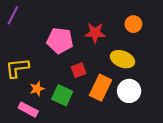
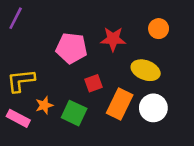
pink rectangle: (28, 110) -> (18, 118), moved

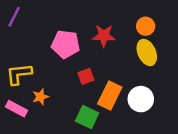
yellow ellipse: (146, 70) -> (147, 52), moved, turned 45
green square: (74, 113) -> (87, 117), moved

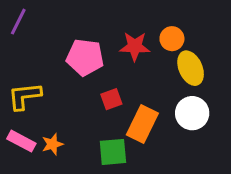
orange circle: (146, 26) -> (172, 39), moved
orange star: (40, 97) -> (52, 144), moved
white circle: (141, 99) -> (192, 113), moved
green square: (87, 117) -> (113, 152), turned -30

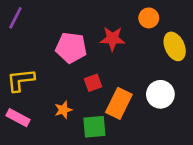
orange circle: (172, 39) -> (149, 18), moved
yellow ellipse: (191, 68) -> (175, 46), moved
orange star: (52, 144) -> (63, 110), moved

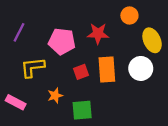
purple line: (15, 18) -> (19, 32), moved
yellow L-shape: (21, 80) -> (33, 67), moved
white circle: (160, 94) -> (141, 68), moved
orange rectangle: (119, 103) -> (107, 70), moved, turned -30

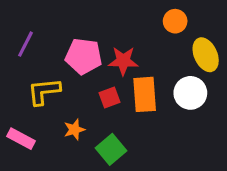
red star: (98, 34) -> (123, 61), moved
green square: (82, 110) -> (111, 149), turned -35

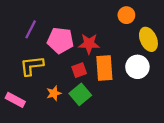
purple line: (26, 44) -> (31, 29), moved
green square: (111, 149) -> (80, 94), moved

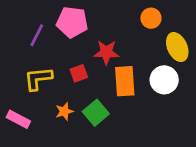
pink pentagon: (60, 40) -> (72, 22), moved
red square: (79, 70) -> (79, 73), moved

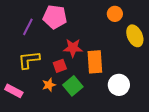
red star: (106, 52) -> (73, 48), moved
red square: (79, 73) -> (60, 66), moved
white circle: (164, 80) -> (119, 85), moved

